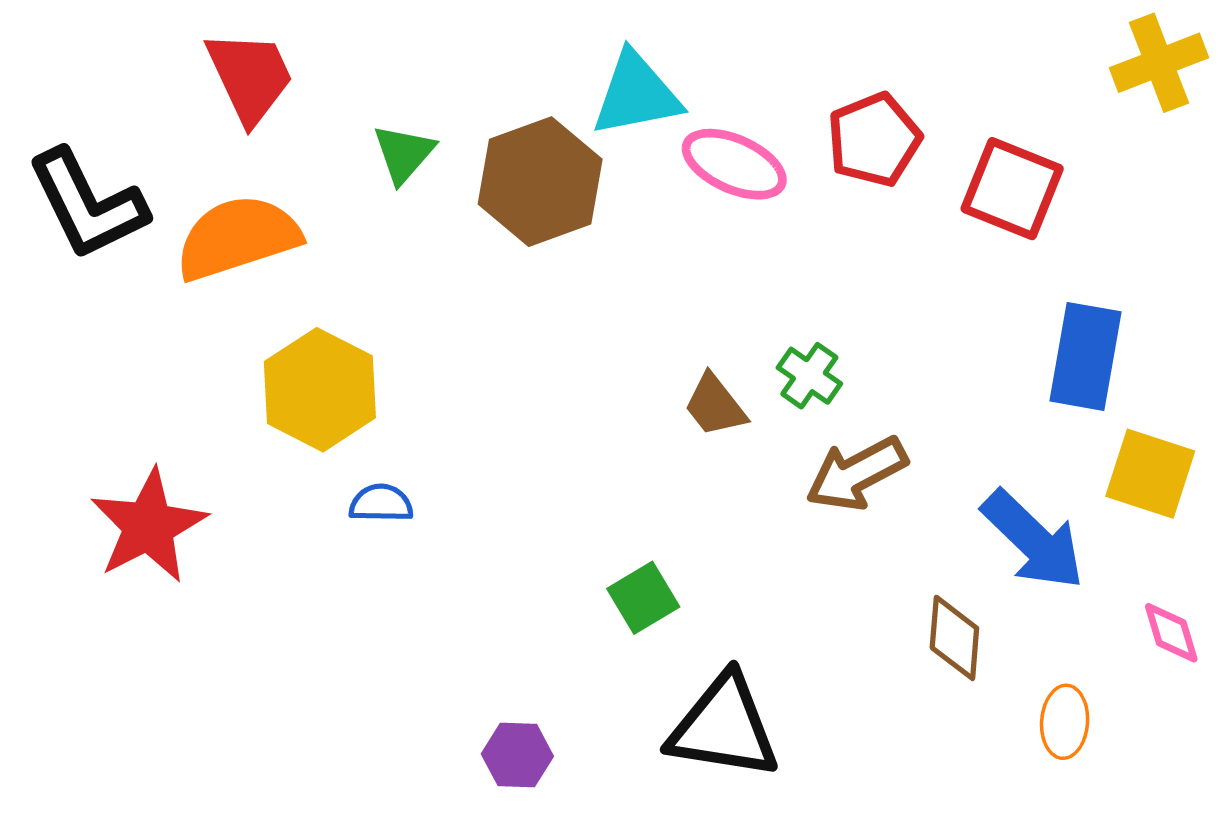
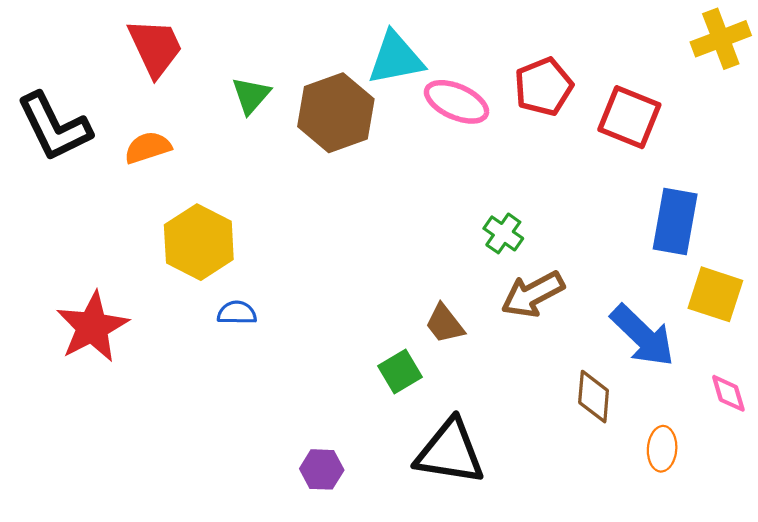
orange semicircle: (238, 238) -> (148, 148), size x0.6
brown trapezoid: (715, 405) -> (445, 324), moved

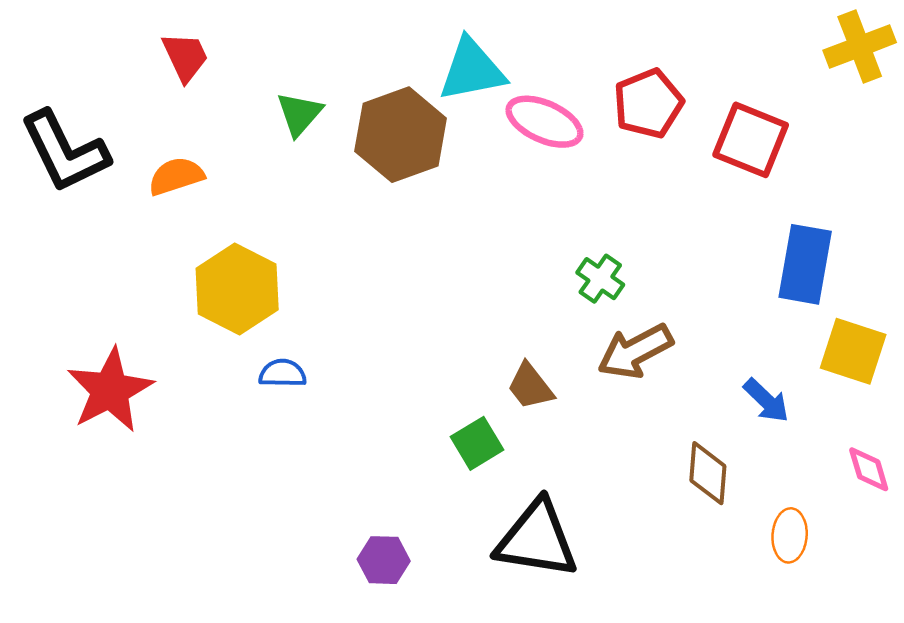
red trapezoid: (155, 47) -> (185, 57), size x0.7
blue arrow: (642, 336) -> (766, 401), size x0.6

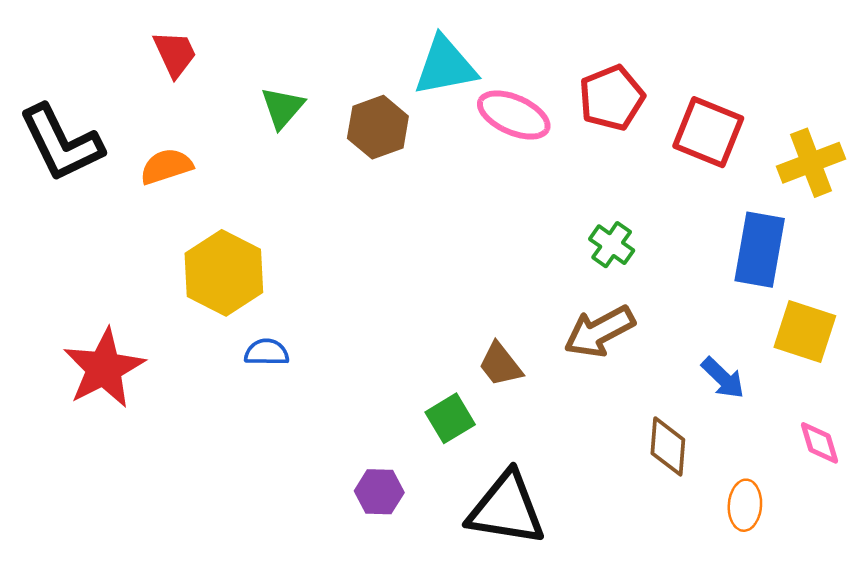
yellow cross: (860, 46) -> (811, 163), moved
brown hexagon: (401, 135) -> (378, 127), size x0.7
green cross: (600, 279) -> (612, 245), moved
purple hexagon: (384, 560) -> (379, 492), moved

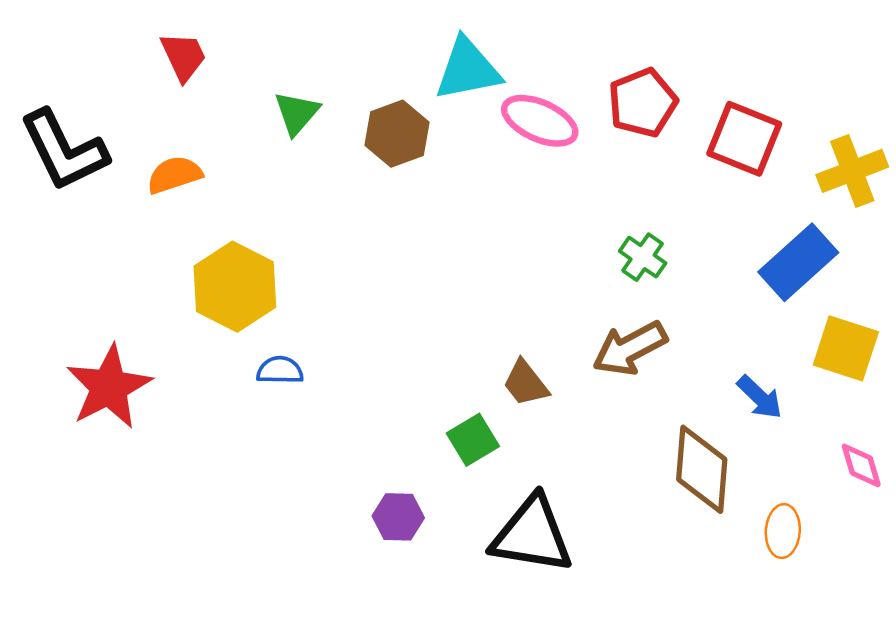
blue rectangle: (760, 250) -> (798, 262), turned 38
brown diamond: (668, 446) -> (702, 469), size x1.4

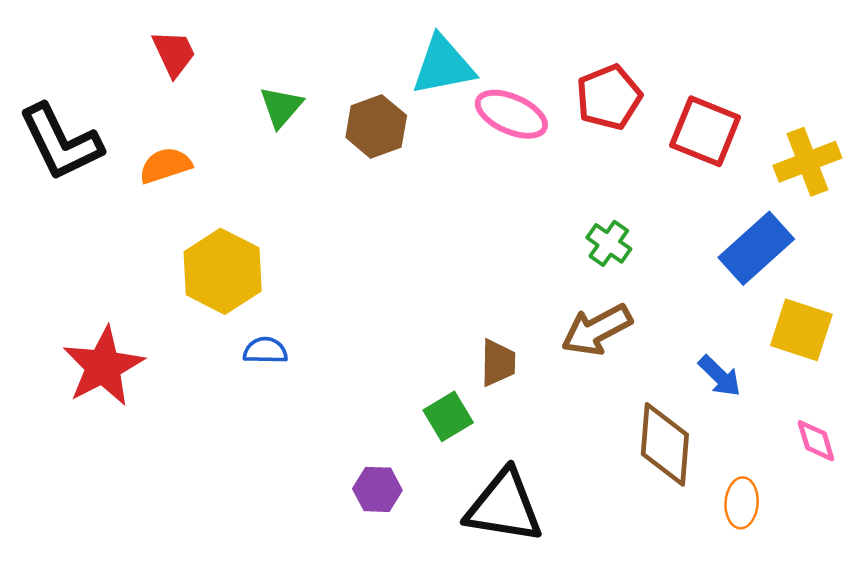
brown trapezoid: (526, 383) -> (498, 363), turned -141

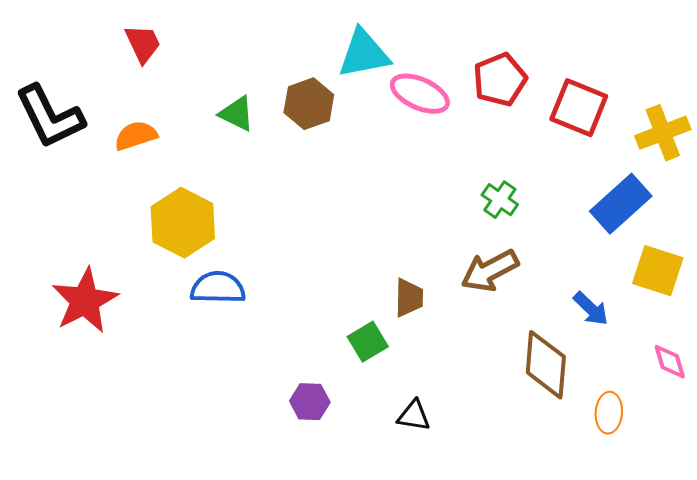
green triangle: (281, 107) -> (237, 114), moved, turned -45
blue semicircle: (265, 351) -> (218, 288), size x1.5
black triangle: (504, 506) -> (414, 416), size x0.5

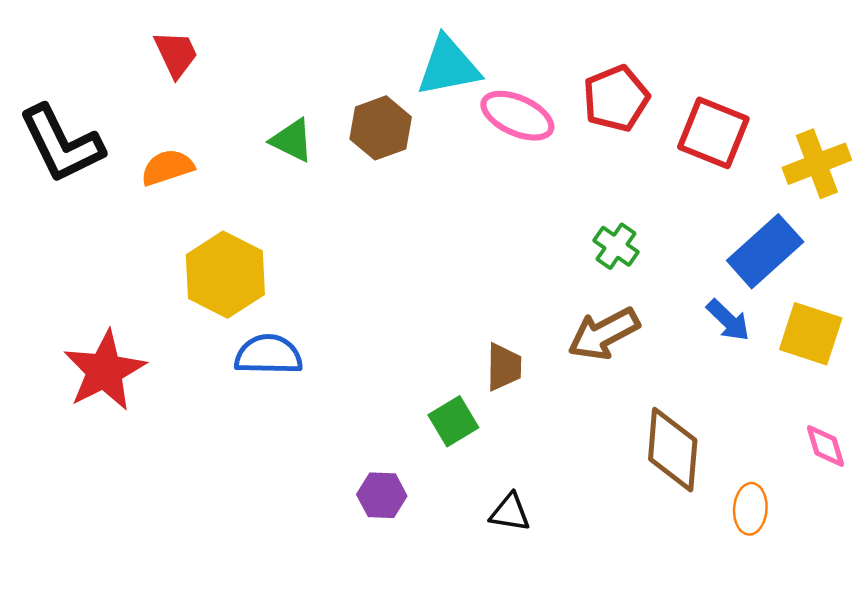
blue arrow: (591, 309) -> (728, 320), moved

